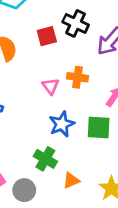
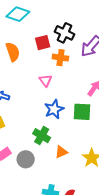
orange cross: (77, 77) -> (60, 58), moved

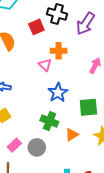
orange cross: (60, 58) -> (59, 51), moved
green square: (82, 112) -> (88, 107), moved

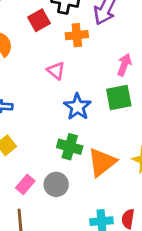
orange cross: (59, 51) -> (77, 35), moved
green square: (88, 107) -> (119, 98), moved
orange triangle: (72, 135) -> (102, 162), size x1.6

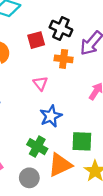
green square: (119, 98) -> (82, 141), moved
gray circle: (56, 184) -> (29, 178), moved

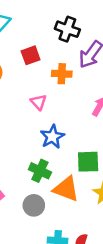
black cross: (61, 29) -> (67, 29), moved
orange triangle: (60, 165) -> (66, 189), turned 50

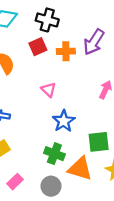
black cross: (67, 29) -> (47, 20), moved
orange cross: (62, 74) -> (66, 51), moved

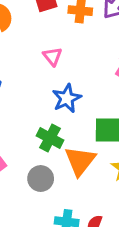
orange triangle: (80, 169) -> (80, 161), turned 44

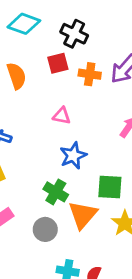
pink triangle: (52, 56) -> (62, 116), turned -42

